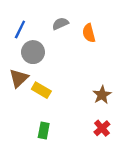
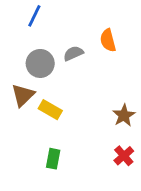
gray semicircle: (60, 24) -> (73, 53), moved
blue line: (20, 30) -> (34, 16), moved

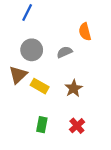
gray semicircle: (73, 53) -> (65, 52), moved
brown star: (124, 115) -> (74, 88), moved
red cross: (124, 156) -> (77, 126), moved

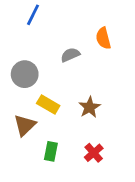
gray circle: (32, 50) -> (25, 74), moved
gray semicircle: (65, 52) -> (70, 55), moved
brown triangle: (18, 75) -> (25, 125), moved

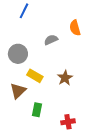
red cross: (94, 153) -> (68, 122), moved, turned 32

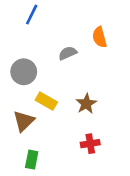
green rectangle: (37, 110) -> (32, 160), moved
red cross: (68, 122) -> (90, 144), moved

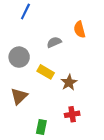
yellow rectangle: (46, 101) -> (46, 72), moved
green rectangle: (32, 160) -> (41, 127), moved

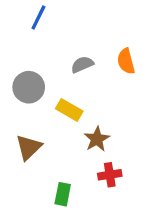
orange semicircle: (80, 29) -> (126, 61), moved
brown star: (69, 83) -> (97, 139), moved

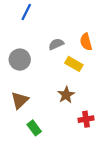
yellow rectangle: (69, 110) -> (74, 64), moved
red cross: (110, 175) -> (86, 119), moved
green rectangle: (63, 194) -> (34, 128), moved, turned -48

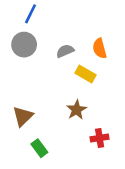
gray circle: (20, 60) -> (24, 45), moved

